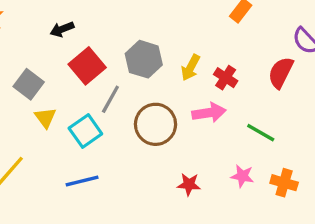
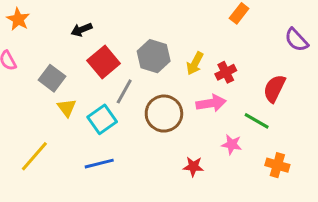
red semicircle: (281, 73) -> (274, 88), moved
red cross: (226, 78) -> (226, 72), turned 30
pink star: (242, 176) -> (232, 144), moved

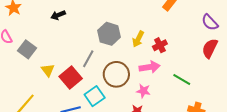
red square: (104, 62) -> (71, 77), moved
gray square: (52, 78) -> (27, 49), moved
red semicircle: (274, 88) -> (210, 48), moved
cyan square: (102, 119) -> (95, 96), moved
pink star: (232, 144) -> (143, 91), moved

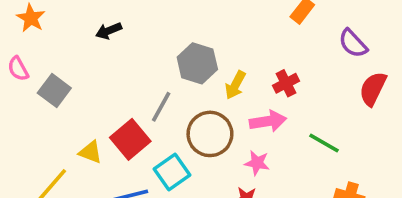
purple semicircle: (210, 22) -> (353, 43), moved
yellow arrow: (138, 39) -> (235, 85), moved
yellow triangle: (48, 70) -> (90, 152), moved, turned -32

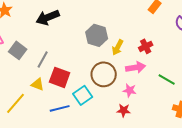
black arrow: (109, 31) -> (48, 17), size x1.6
gray line: (161, 107) -> (43, 59), moved
red square: (130, 139) -> (60, 77), turned -30

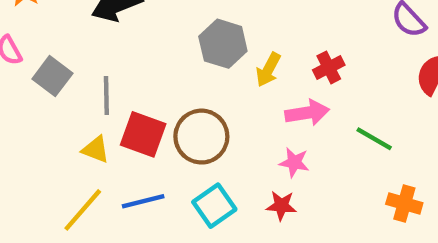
gray line: (43, 59) -> (106, 96), turned -30
brown circle: (104, 74) -> (201, 137), moved
cyan square: (83, 95) -> (214, 206), moved
yellow line: (16, 103) -> (83, 210), moved

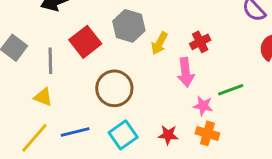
pink arrow: (307, 113) -> (186, 72), turned 92
red square: (143, 134) -> (85, 42), moved, turned 32
green line: (374, 139) -> (231, 90), turned -50
pink star: (294, 162) -> (203, 106), moved
orange cross: (404, 203) -> (207, 133), moved

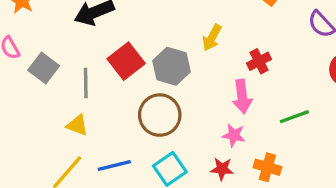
gray hexagon: (129, 26) -> (172, 66), moved
yellow arrow: (159, 43) -> (212, 38), moved
pink star: (203, 106) -> (234, 135), moved

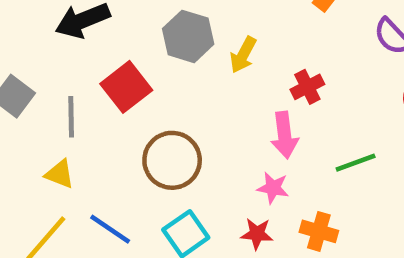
gray hexagon: (172, 66) -> (188, 36), moved
blue line: (114, 166) -> (110, 229), turned 48

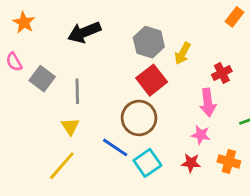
red square: (126, 87) -> (152, 80), moved
yellow triangle: (60, 174) -> (70, 126), turned 36
blue line: (110, 229) -> (115, 147), moved

